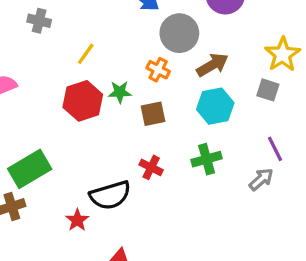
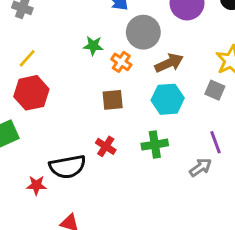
yellow line: (86, 54) -> (27, 58), moved
green star: (120, 92) -> (93, 46), moved
red hexagon: (83, 101) -> (31, 93), moved
red star: (77, 220) -> (36, 185), turned 30

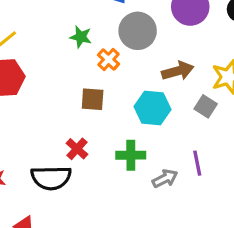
brown arrow: (169, 63) -> (178, 71), moved
black semicircle: (67, 167) -> (51, 178), moved
gray arrow: (201, 167) -> (165, 179), moved

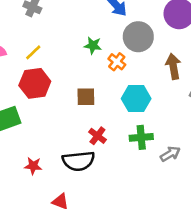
brown arrow: (178, 71) -> (173, 66), turned -80
brown square: (93, 99) -> (86, 97), moved
cyan hexagon: (152, 108) -> (136, 99), moved

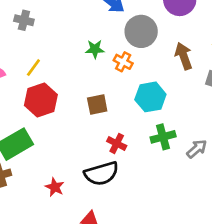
red star: (33, 166) -> (55, 187), turned 30

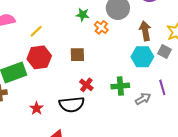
yellow line: (33, 68) -> (36, 31), moved
cyan hexagon: (150, 97) -> (142, 57), moved
red hexagon: (41, 100) -> (39, 57), moved

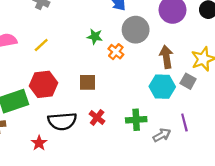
yellow line: (36, 31) -> (41, 45), moved
black semicircle: (72, 104) -> (62, 121), moved

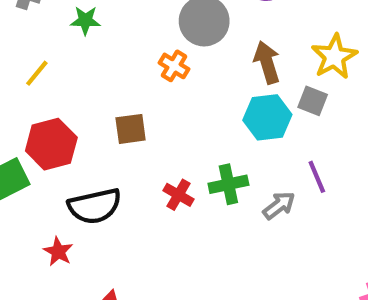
green star: (95, 37) -> (85, 20), moved
red cross: (97, 117) -> (178, 195), moved

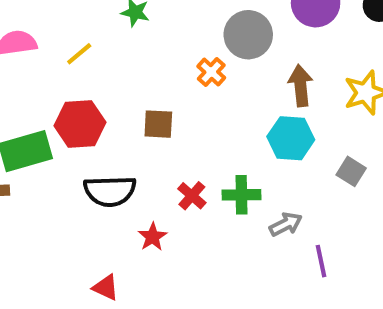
gray square: (313, 101) -> (351, 171), moved
purple line: (317, 177) -> (321, 261), moved
red star: (58, 252) -> (152, 237), moved

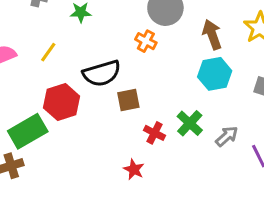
brown square: (158, 124) -> (128, 100), moved
black semicircle: (110, 191) -> (102, 73), moved
green cross: (241, 195) -> (190, 123), turned -32

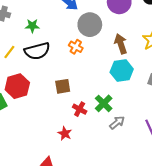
black semicircle: (102, 73) -> (37, 51), moved
gray arrow: (227, 136) -> (117, 123), moved

